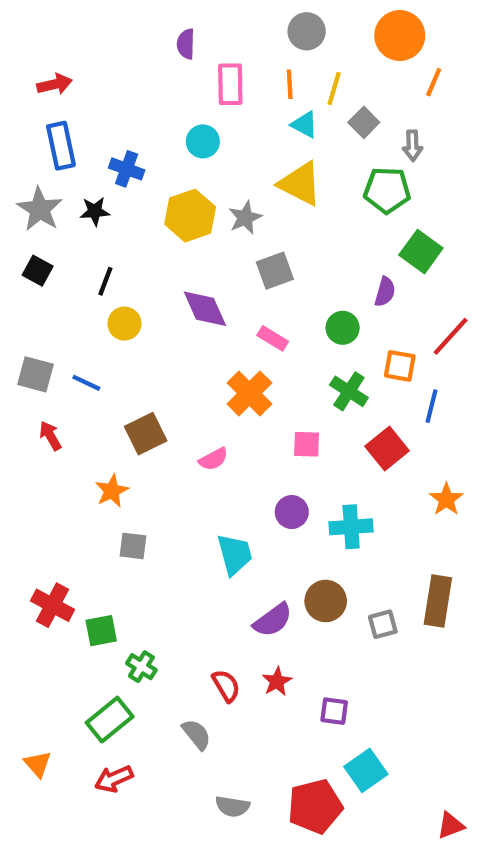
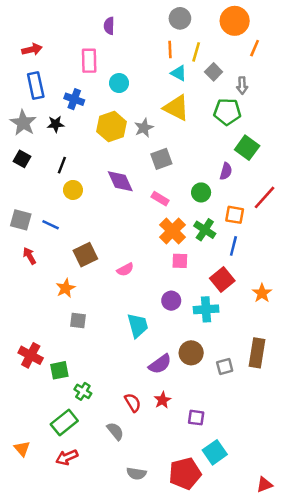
pink rectangle: (230, 84) -> (89, 61), moved
orange cross: (249, 393) -> (172, 231), moved
blue line: (432, 406) -> (233, 246), moved
red square: (387, 448) -> (222, 279), moved

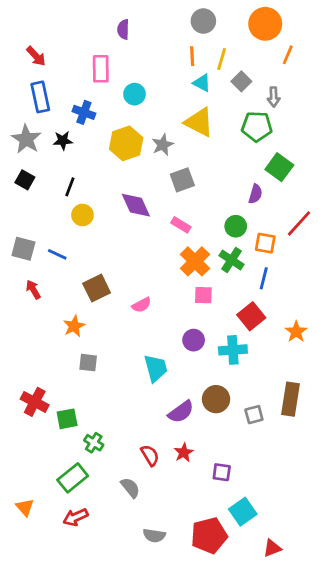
red arrow: (32, 49) -> (36, 56), turned 60
green circle: (201, 192) -> (236, 226), moved
red triangle: (264, 485) -> (272, 548), moved

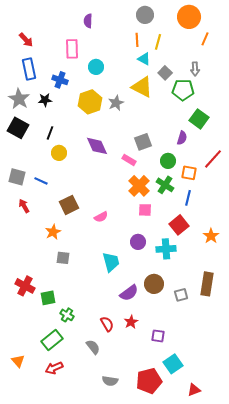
gray square: (241, 81) -> (165, 73), moved
black square: (25, 180) -> (18, 128), size x1.5
gray square: (182, 180) -> (143, 142), moved

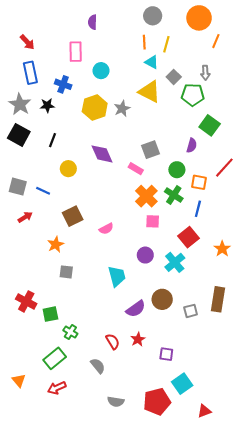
yellow circle: (59, 153) -> (68, 169), moved
red arrow: (24, 206) -> (25, 217), turned 88
cyan cross: (166, 249) -> (175, 262), turned -36

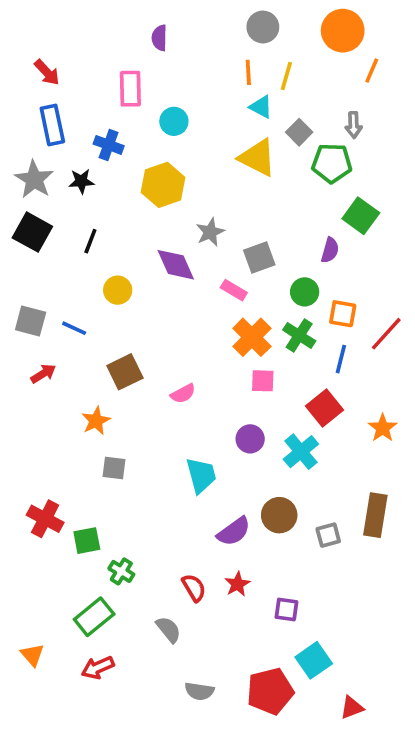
gray star: (122, 109) -> (210, 232), moved
red line: (224, 168) -> (386, 334), moved

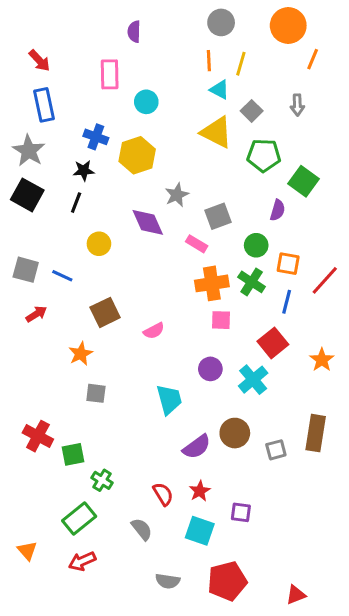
blue cross: (109, 145) -> (96, 137), moved
green pentagon: (332, 163) -> (264, 155), moved
black star: (81, 181) -> (84, 171), moved
orange cross: (252, 337) -> (212, 283), turned 36
cyan square: (314, 660) -> (200, 531), moved, turned -36

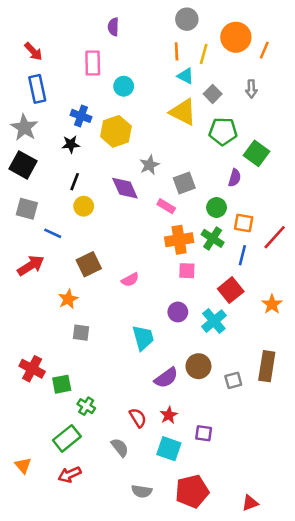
orange circle: (288, 26) -> (236, 37), moved
black line: (76, 203) -> (75, 182), moved
gray square: (26, 270) -> (27, 209), moved
red arrow: (36, 314) -> (31, 266), size x1.5

